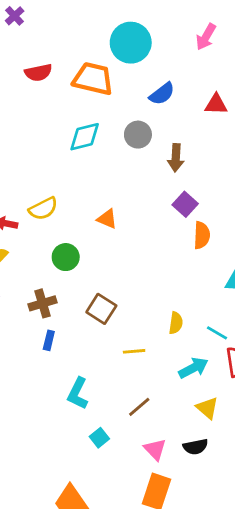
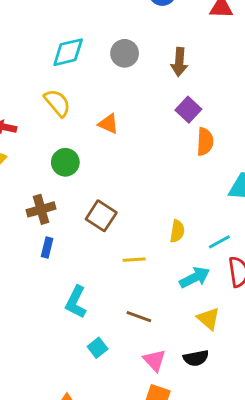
gray circle: (138, 135) -> (125, 53), moved
cyan diamond: (85, 137) -> (68, 52), moved
yellow semicircle: (43, 209) -> (57, 103), moved, turned -104
cyan line: (217, 333) -> (219, 242), turned -60
brown line: (139, 407) -> (139, 317), turned 60

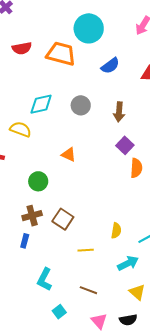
yellow semicircle: (57, 103) -> (21, 129), moved, turned -30
brown cross: (41, 209) -> (32, 216), moved

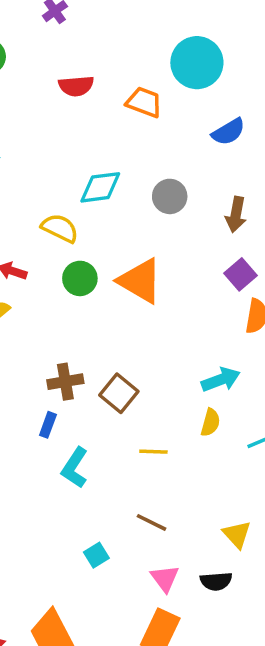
orange trapezoid: (61, 54) -> (144, 102), size x0.7
orange triangle: (69, 155) -> (140, 281), size x1.8
green circle: (38, 181) -> (80, 278), moved
cyan arrow: (128, 263) -> (221, 380), moved
cyan L-shape: (44, 279) -> (75, 468), moved

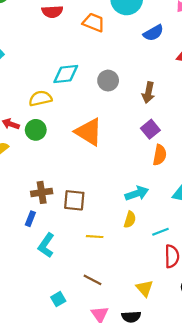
blue semicircle: (228, 132) -> (153, 33), moved
yellow semicircle: (60, 228) -> (40, 98), turned -40
green circle: (80, 278) -> (36, 130), moved
brown square: (119, 393) -> (74, 200), turned -35

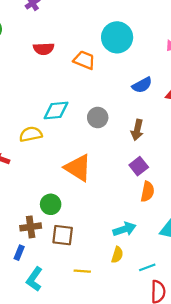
blue semicircle: (153, 33) -> (142, 85), moved
green circle: (36, 130) -> (51, 204), moved

